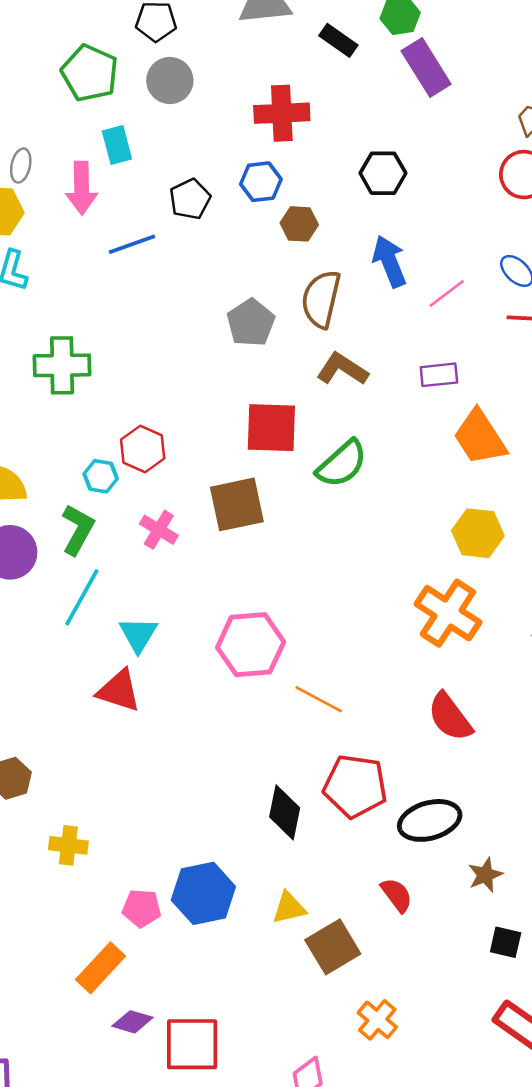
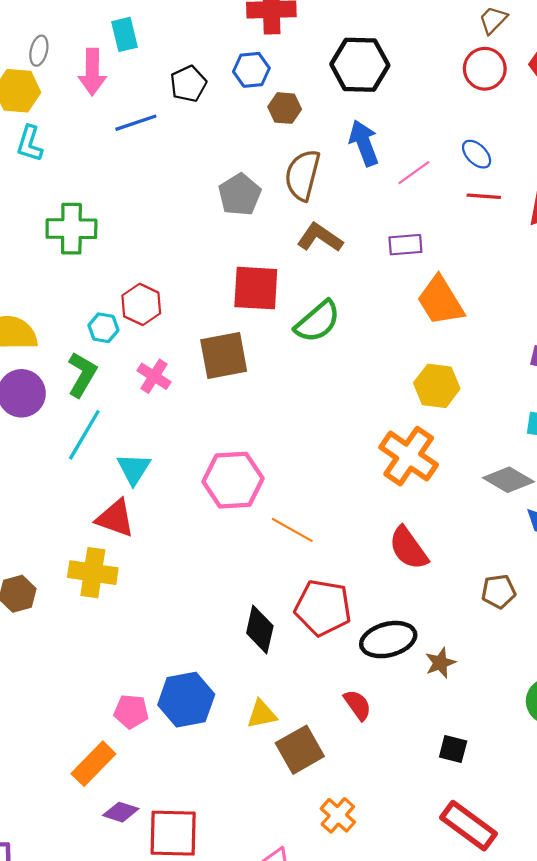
black hexagon: (383, 173) -> (360, 65), size x1.4
yellow cross: (68, 845) -> (93, 573), moved, size x1.4
brown star: (485, 875) -> (440, 663), moved

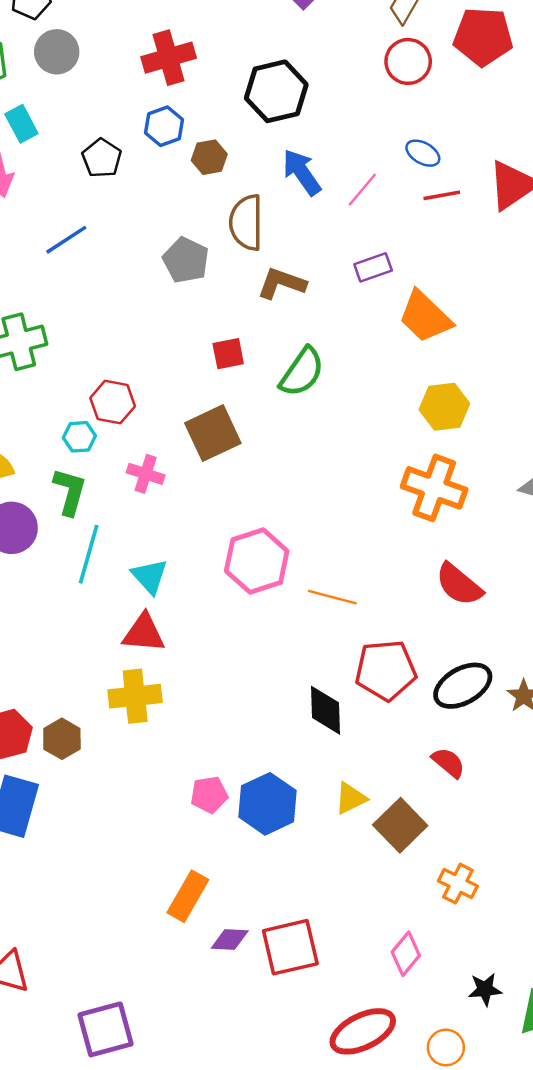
blue line: (136, 123) -> (66, 240), moved
red square: (256, 288) -> (228, 354), size x0.6
pink pentagon: (131, 712) -> (209, 795), moved

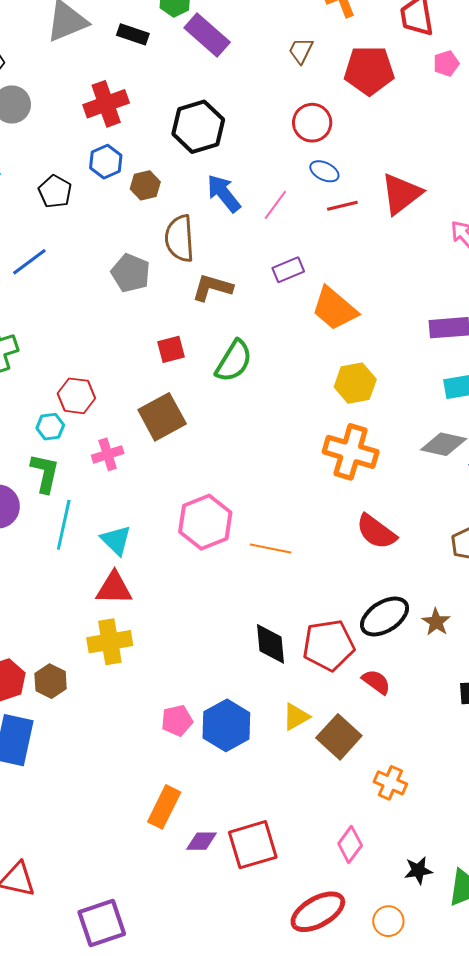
red circle: (408, 61) -> (312, 123), moved
pink cross: (146, 474) -> (108, 454), turned -32
red pentagon: (386, 670) -> (329, 645), moved

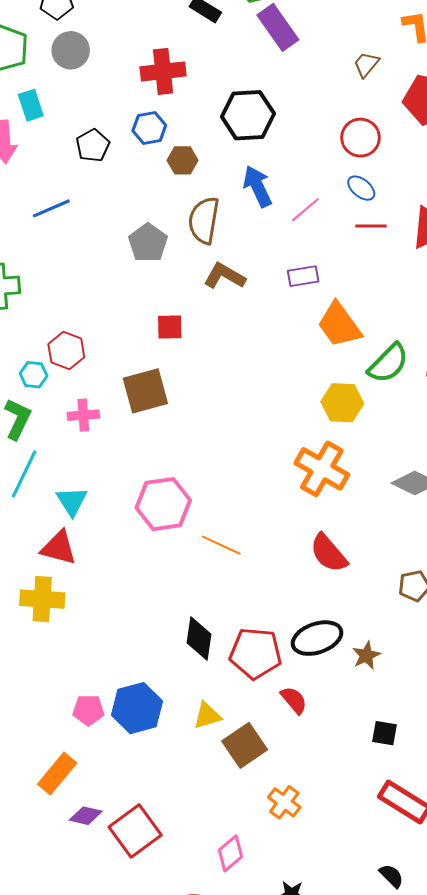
green semicircle: (234, 361) -> (388, 363), moved
pink pentagon: (177, 721) -> (88, 710), moved
red square: (253, 845) -> (135, 831), turned -33

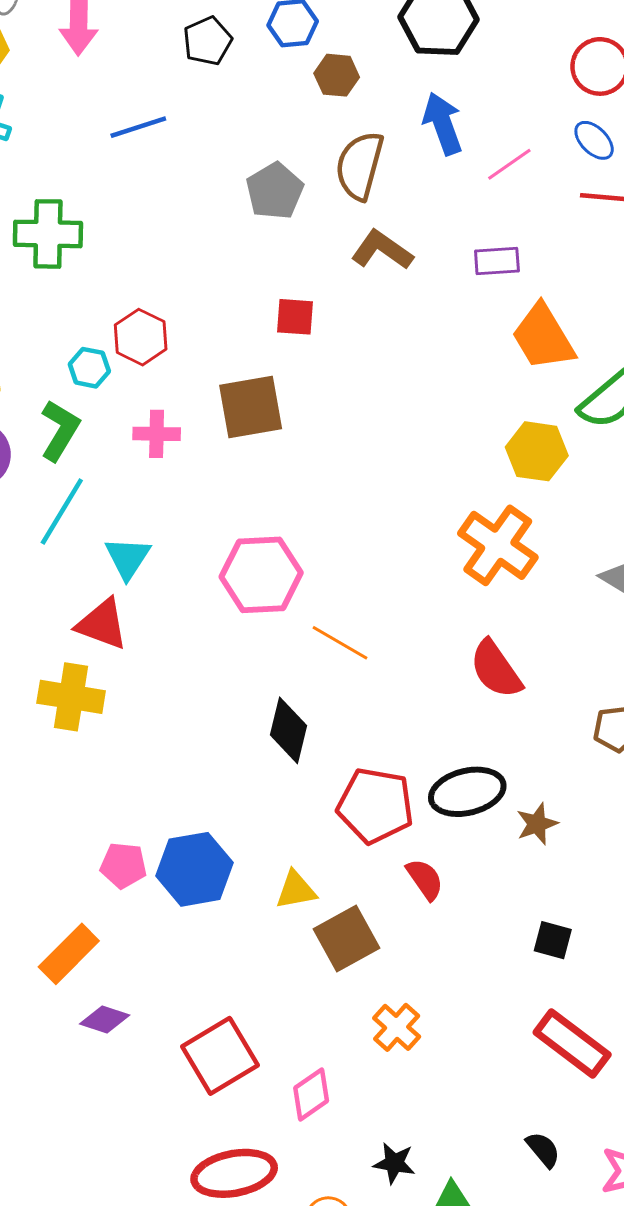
black diamond: (199, 638) -> (289, 730), moved
red square: (135, 831) -> (220, 1056), moved

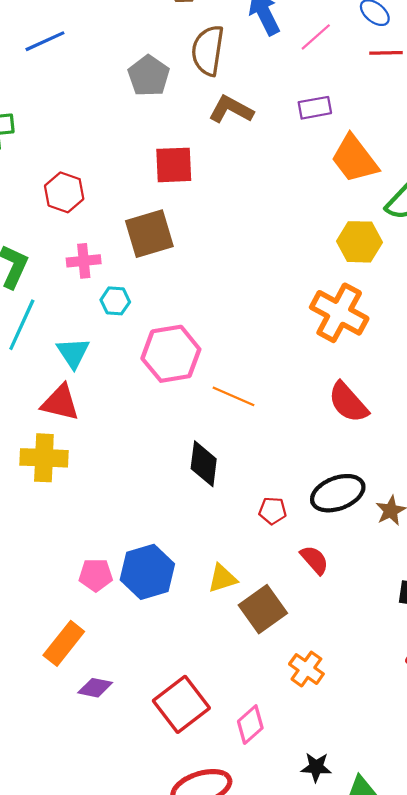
red square: (295, 317) -> (174, 165), size x1.4
cyan hexagon: (89, 368) -> (115, 301), moved
red pentagon: (375, 805) -> (273, 511), size x0.5

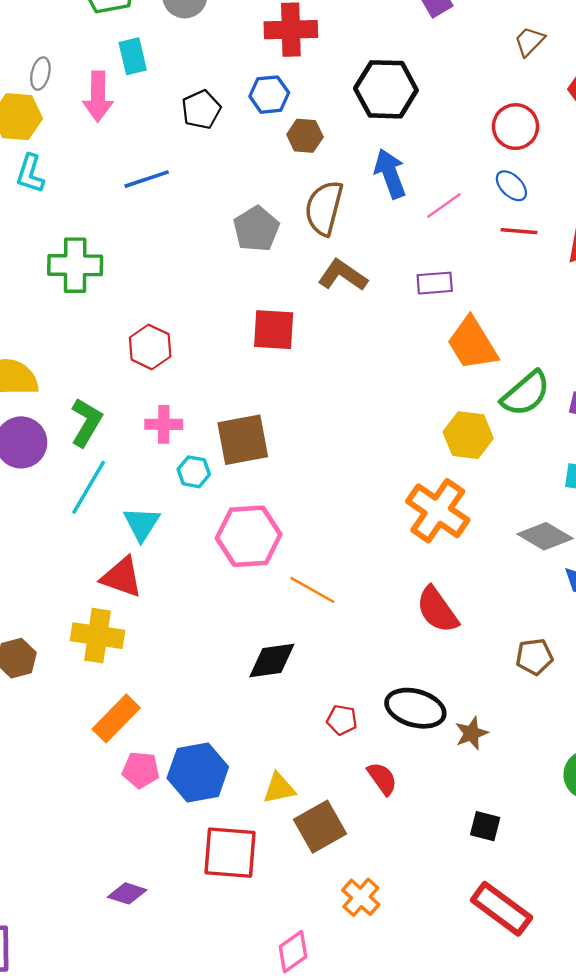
brown square: (149, 234) -> (243, 440), moved
black diamond: (204, 464) -> (272, 660), turned 69
black ellipse: (338, 493) -> (415, 708), turned 30
orange rectangle: (64, 643) -> (116, 718), moved
red square: (181, 704) -> (230, 853), moved, turned 36

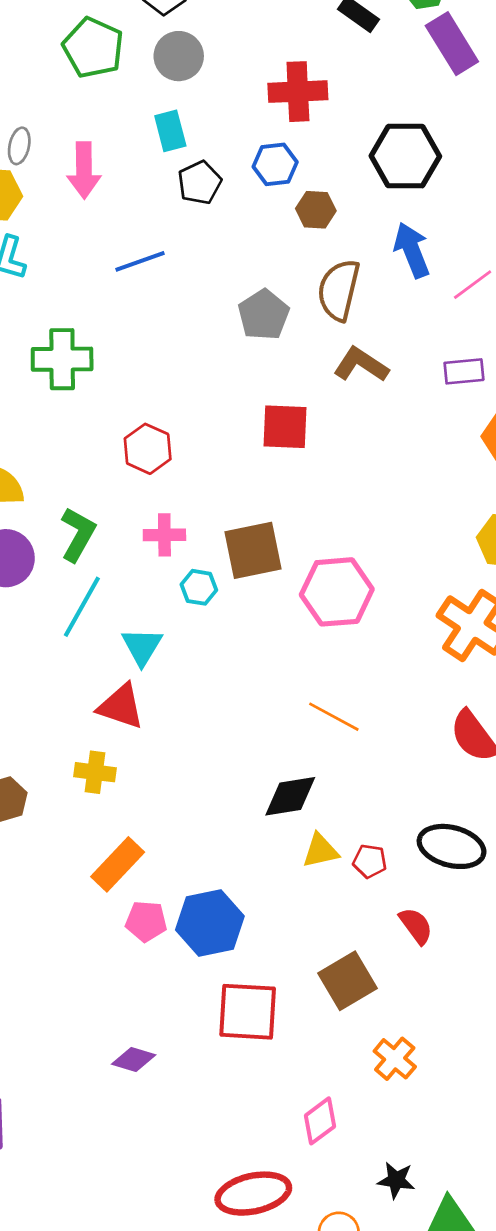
cyan rectangle: (133, 56) -> (170, 131), moved
pink hexagon: (249, 536) -> (337, 592), moved
yellow cross: (97, 636) -> (95, 772), size x0.7
yellow triangle: (279, 788) -> (320, 851), moved

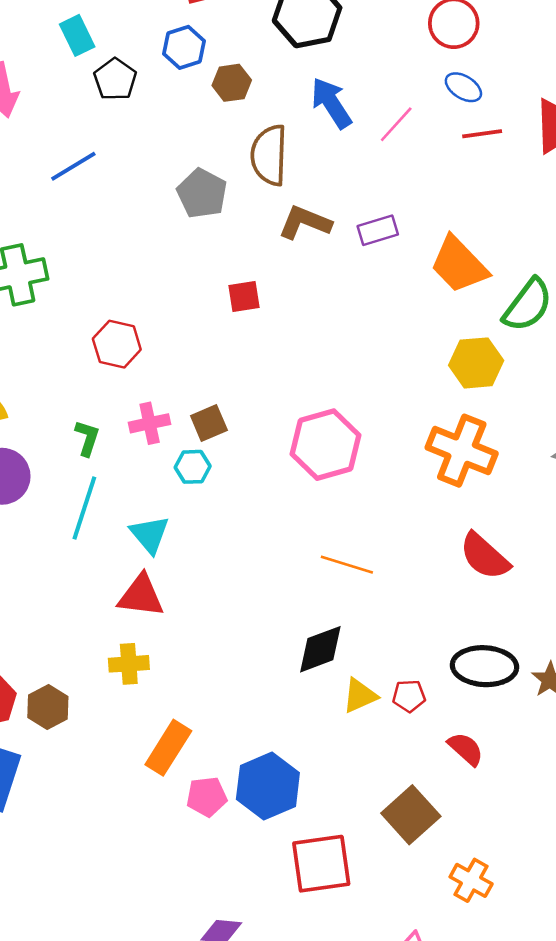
purple rectangle: (464, 371) -> (378, 230), moved
red square: (285, 427) -> (244, 296), size x0.7
green L-shape: (78, 534) -> (87, 438), moved, size x0.7
brown square: (253, 550) -> (209, 423), moved, size x0.6

